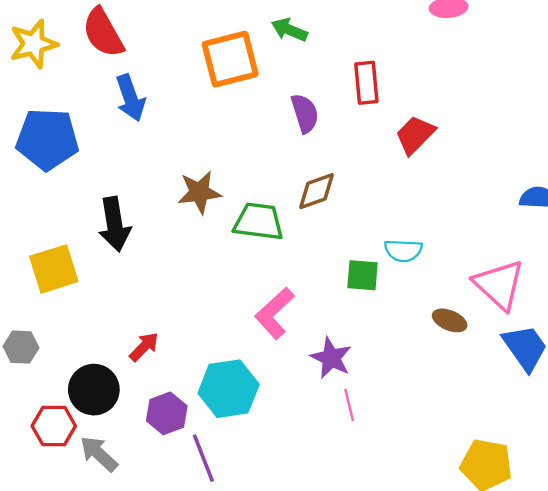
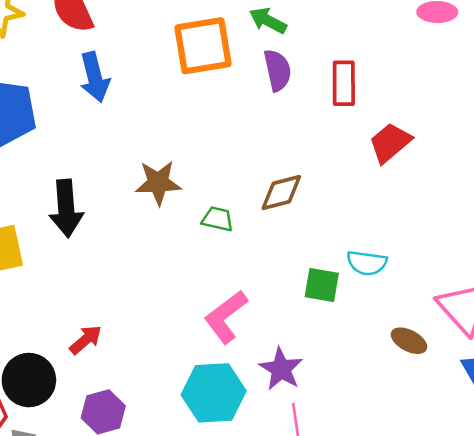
purple semicircle: (305, 113) -> (278, 70), moved
green trapezoid: (259, 222) -> (218, 219), size x0.6
cyan hexagon: (229, 389) -> (214, 393), moved

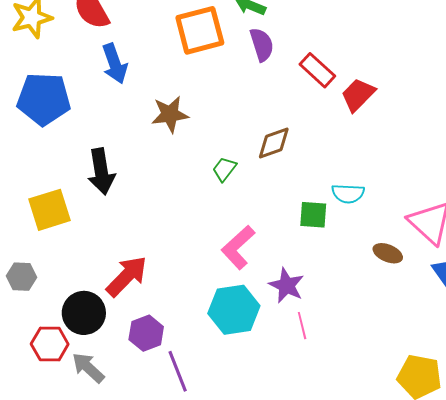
red rectangle: (344, 83) -> (317, 70), moved, turned -42
brown star: (158, 183) -> (170, 114), moved
green trapezoid: (218, 219) -> (224, 169), turned -60
red arrow: (86, 340) -> (127, 276), size x1.6

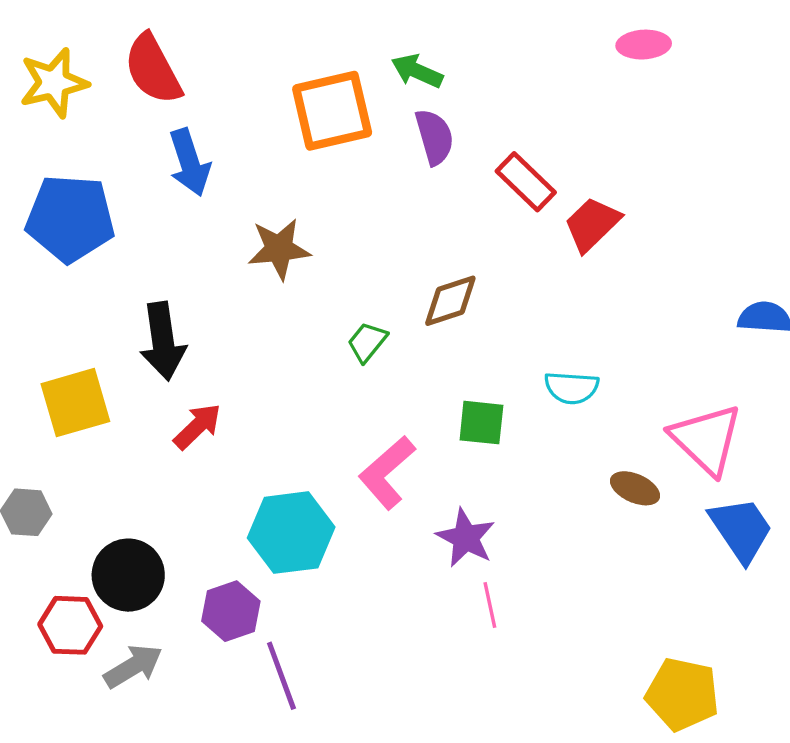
green square: (313, 215) -> (481, 423), moved
red arrow: (127, 276) -> (198, 426), moved, size x0.7
cyan hexagon: (234, 310) -> (291, 533), moved
gray arrow: (88, 368) -> (133, 666), turned 105

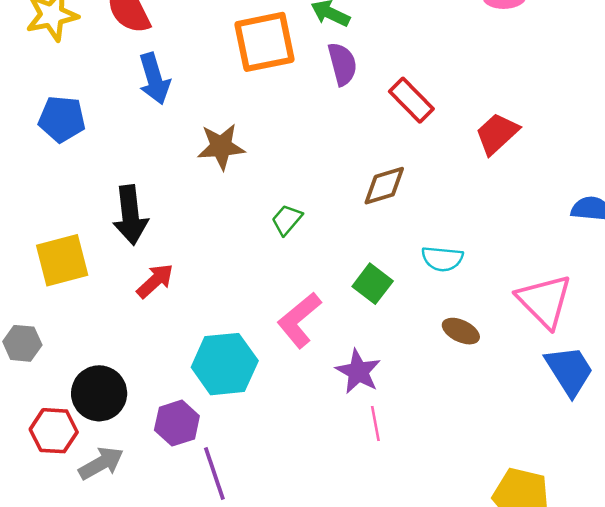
blue pentagon: (70, 218) -> (62, 119), size x0.7
red trapezoid: (592, 224) -> (497, 134), moved
brown diamond: (450, 301) -> (384, 186), moved
green square: (481, 423) -> (373, 284), turned 30
brown ellipse: (635, 488) -> (461, 331), moved

